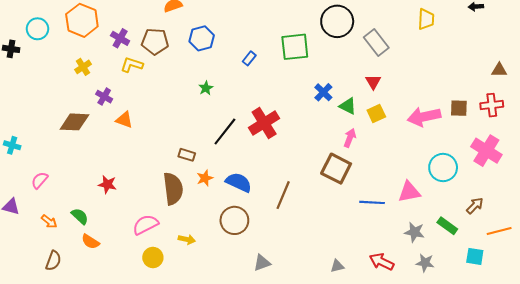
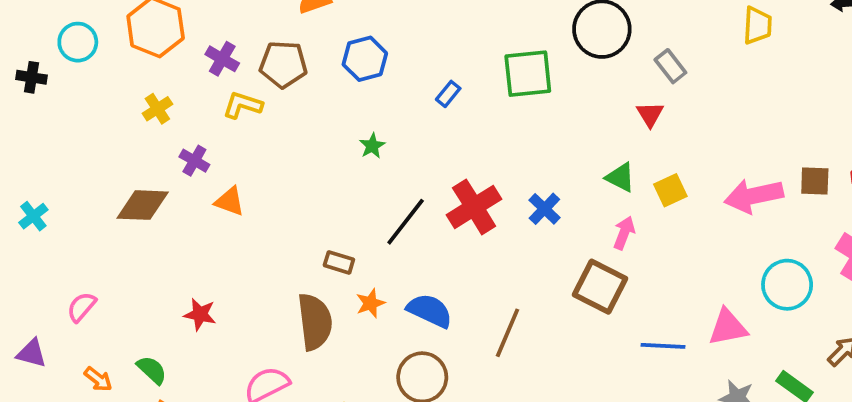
gray rectangle: (376, 43) -> (670, 66), size x0.7
red triangle: (373, 82) -> (650, 114), moved
blue cross: (323, 92) -> (544, 209), moved
cyan cross: (12, 145) -> (33, 216), moved, turned 35

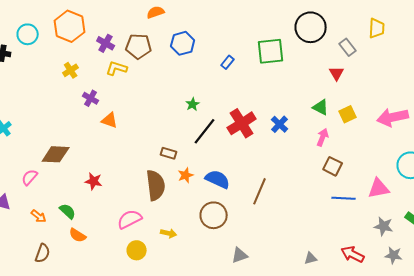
yellow trapezoid: (757, 25) -> (377, 28), moved
green star: (372, 146) -> (193, 104), moved
brown diamond: (143, 205) -> (56, 154), moved
brown square: (600, 287) -> (333, 166), moved, size x0.7

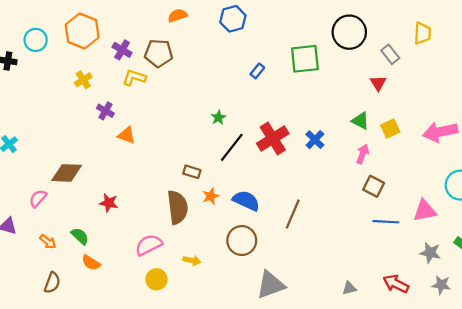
blue hexagon: (183, 43) -> (233, 19), moved
gray triangle: (240, 255) -> (271, 285), size x1.6

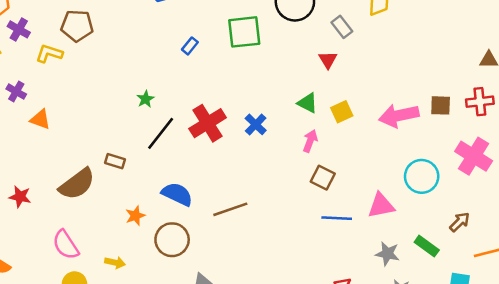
purple cross: (122, 50) -> (19, 29), moved
orange star: (211, 196) -> (135, 216), moved
brown semicircle: (177, 207) -> (77, 184), moved, turned 60
brown line: (293, 214) -> (230, 209), turned 48
pink semicircle: (149, 245) -> (66, 245), turned -96

